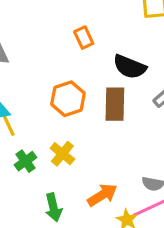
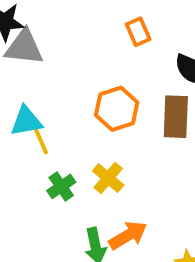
orange arrow: (102, 195) -> (128, 235), moved

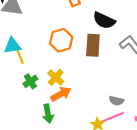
orange arrow: (128, 235) -> (61, 94), moved

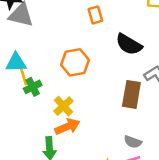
brown rectangle: (93, 45) -> (131, 94), moved
green cross: (30, 81) -> (33, 87), moved

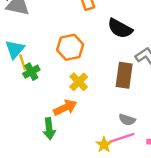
cyan triangle: (16, 63) -> (15, 49), turned -45
yellow cross: (63, 106) -> (79, 82), moved

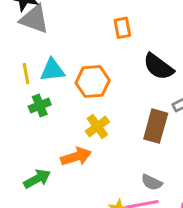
cyan triangle: (15, 49) -> (52, 70), moved, turned 35
yellow line: (23, 62) -> (26, 74), moved
green arrow: (49, 129) -> (37, 179), moved, turned -120

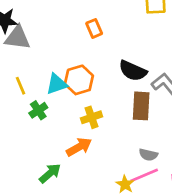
black semicircle: (158, 67) -> (133, 71), moved
cyan triangle: (52, 70) -> (57, 84), moved
yellow cross: (97, 126) -> (92, 117), turned 30

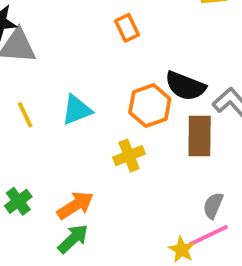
orange hexagon: (79, 80) -> (150, 106), moved
green cross: (38, 110) -> (18, 201), moved
orange arrow: (79, 147) -> (75, 205), moved
gray semicircle: (148, 155) -> (213, 206), turned 102

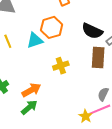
orange hexagon: (150, 106) -> (52, 27), moved

